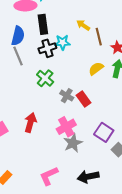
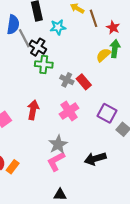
black cross: (47, 48) -> (38, 47), moved, turned -36
gray line: (18, 56) -> (24, 38), moved
yellow semicircle: (96, 69) -> (103, 55), moved
green cross: (45, 78) -> (44, 64), turned -30
gray star: (73, 143) -> (58, 144), moved

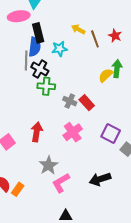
blue semicircle: (13, 25) -> (35, 47), moved
red star: (113, 27) -> (115, 36), moved
gray line: (24, 38) -> (26, 61), turned 30
gray star: (58, 144) -> (48, 165), moved

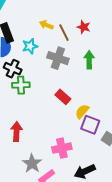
yellow semicircle: (106, 75) -> (82, 111), moved
gray cross: (70, 101) -> (58, 58), moved, size x1.5
pink cross: (73, 132) -> (62, 148), moved, turned 30

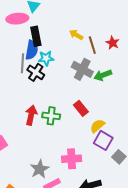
cyan star: (30, 46) -> (46, 58), moved
green arrow: (89, 60) -> (103, 75), moved, turned -120
green cross: (21, 85) -> (51, 116), moved
red arrow: (16, 132) -> (31, 115), moved

